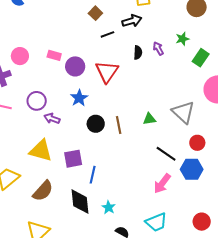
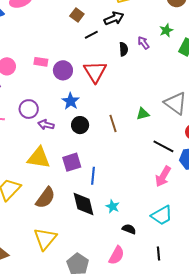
black circle: (96, 124) -> (80, 125), moved

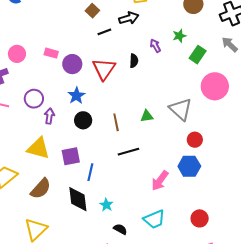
black semicircle: (124, 49) -> (134, 61), moved
purple arrow: (46, 125) -> (49, 116), turned 77
black line: (163, 146) -> (128, 152), moved, turned -50

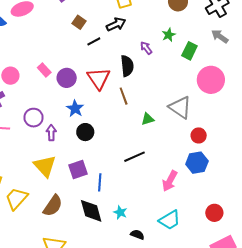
pink rectangle: (51, 53) -> (44, 70), turned 40
black semicircle: (134, 61) -> (127, 66), size x1.5
brown line: (116, 122) -> (124, 96), moved
yellow triangle: (38, 148) -> (45, 166), turned 40

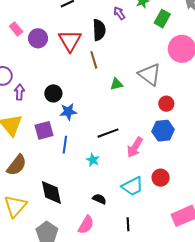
blue star: (75, 108) -> (68, 112), moved, turned 30
black line: (135, 157) -> (108, 133), moved
black diamond: (91, 211) -> (51, 192), moved
cyan star: (120, 212) -> (93, 160), moved
red circle: (214, 213) -> (161, 178), moved

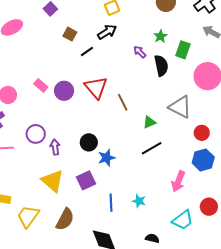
black semicircle: (99, 30) -> (161, 66), moved
black line: (108, 133) -> (152, 148), moved
blue line: (65, 145) -> (111, 203), moved

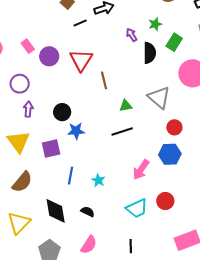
purple circle: (36, 134) -> (20, 84), moved
black semicircle: (152, 238) -> (88, 212), moved

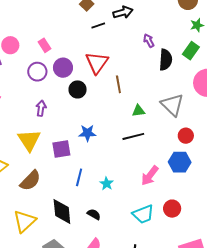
green star: (155, 24) -> (197, 25), moved
purple circle: (49, 56) -> (63, 68), moved
purple circle: (20, 84) -> (37, 72), moved
black circle: (62, 112) -> (78, 89), moved

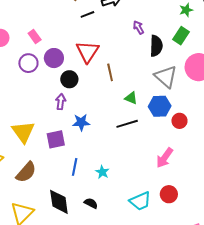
gray triangle: (172, 105) -> (166, 77), moved
purple arrow: (41, 108) -> (61, 102), moved
green triangle: (138, 111) -> (131, 98), turned 32
blue hexagon: (180, 162) -> (160, 106), moved
pink arrow: (150, 176) -> (165, 158), moved

